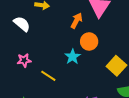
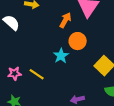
pink star: (24, 60) -> (14, 73), moved

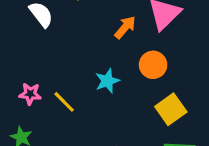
orange circle: (78, 41) -> (153, 65), moved

